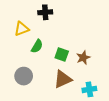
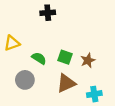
yellow triangle: (22, 29) -> (12, 43), moved
green semicircle: (37, 46) -> (39, 58), moved, turned -88

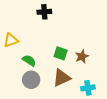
green semicircle: (39, 58) -> (29, 61), moved
gray circle: (25, 80) -> (31, 80), moved

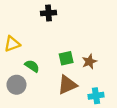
green square: (61, 53) -> (66, 58), turned -32
gray circle: (31, 80) -> (16, 85), moved

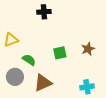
brown star: (89, 62) -> (88, 49), moved
brown triangle: (67, 85) -> (43, 83), moved

